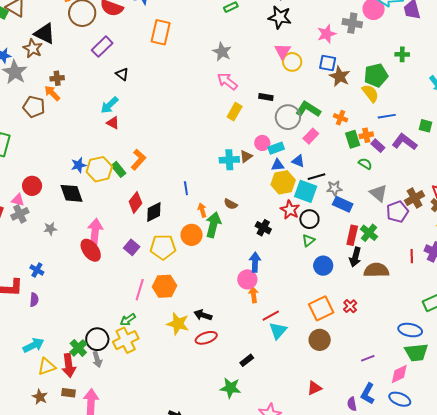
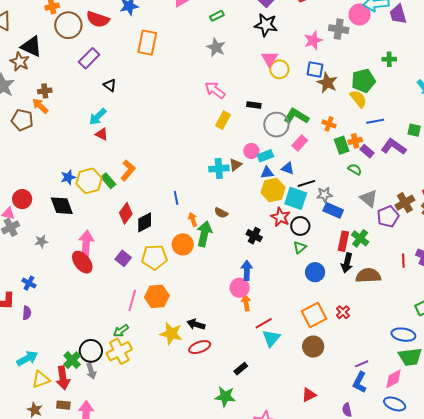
gray star: (222, 52) -> (216, 47), moved
blue L-shape: (368, 394) -> (360, 382), moved

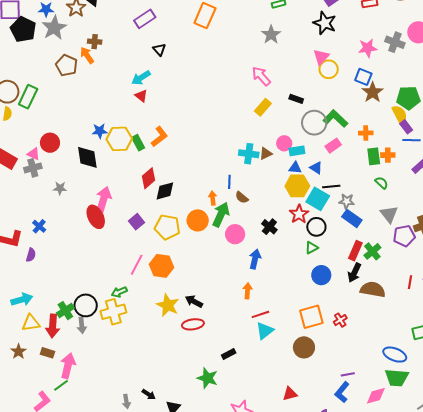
orange cross: (329, 124) -> (366, 133), turned -32
purple rectangle: (367, 151) -> (406, 127), moved
blue line: (176, 198) -> (229, 182), moved
pink circle: (240, 288) -> (235, 234), moved

